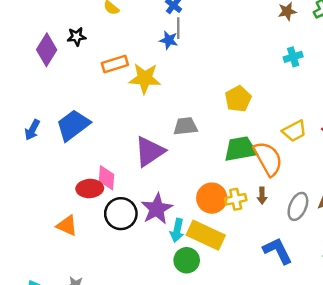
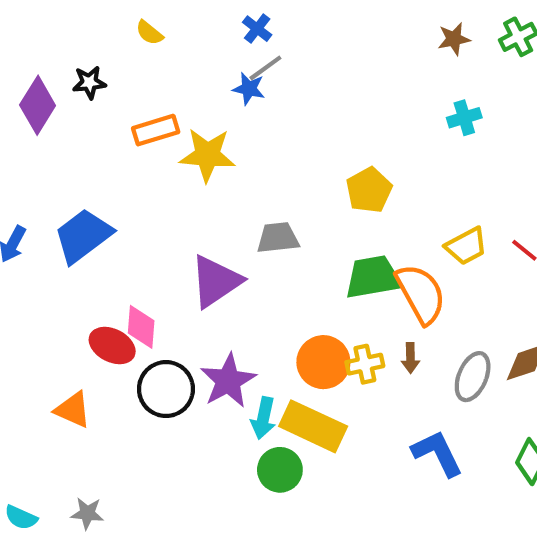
gray line: (178, 28) -> (265, 68), turned 54
red ellipse: (90, 188) -> (112, 346), turned 30

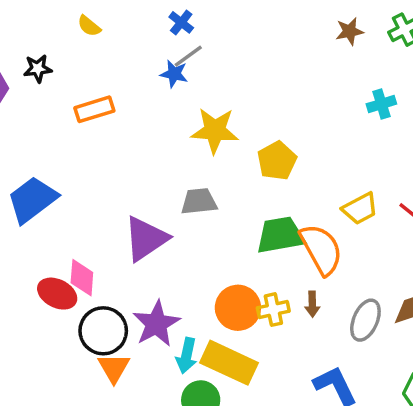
cyan cross: (464, 118) -> (381, 104), moved
yellow star: (207, 155) -> (215, 131), moved
orange triangle: (73, 410) -> (114, 368), moved, turned 36

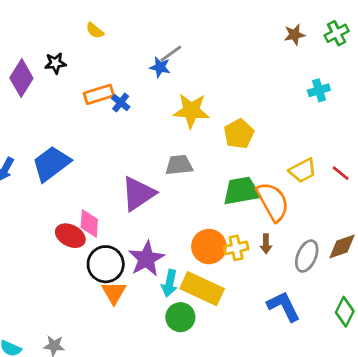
blue cross: (181, 22) -> (121, 103), moved

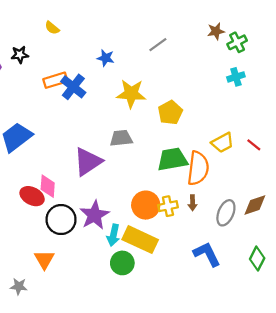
green cross: (337, 33) -> (237, 42), moved
gray line: (171, 54) -> (158, 45), moved
blue cross: (121, 103) -> (73, 87), size x1.6
orange semicircle: (273, 202) -> (198, 168), turned 36
orange triangle: (114, 293) -> (44, 260), moved

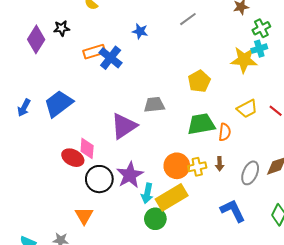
green cross: (237, 42) -> (261, 28), moved
yellow star: (131, 94) -> (244, 60), moved
orange semicircle: (198, 168) -> (225, 132), size x0.6
yellow rectangle: (140, 240) -> (172, 197), turned -56

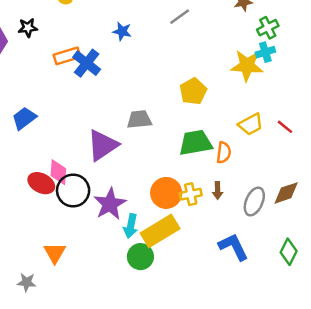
blue trapezoid: (59, 104) -> (24, 118), size x0.7
black circle: (99, 179) -> (73, 190), moved

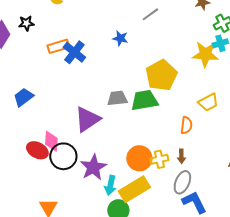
blue star: (122, 31) -> (120, 38), moved
yellow pentagon: (193, 91) -> (161, 75), size x1.4
green trapezoid: (196, 143) -> (144, 100), moved
gray ellipse: (254, 202) -> (182, 182), moved

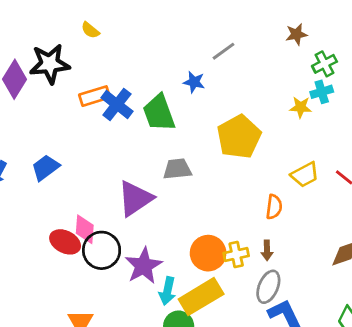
black star: (26, 23) -> (50, 64), size x1.8
blue star: (120, 38) -> (194, 82), moved
yellow star: (205, 54) -> (301, 107), size x0.6
green trapezoid: (144, 100) -> (159, 113), moved, turned -100

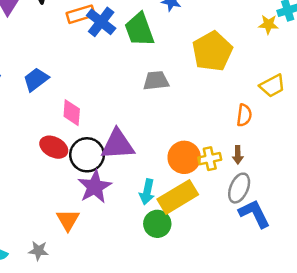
purple triangle: (135, 198) -> (118, 145), moved, turned 30
pink diamond: (85, 229) -> (72, 113), moved
purple star: (144, 266) -> (95, 187), moved

